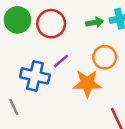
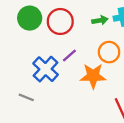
blue cross: (35, 76) -> (46, 69), turned 30
gray line: (14, 107) -> (26, 97), turned -42

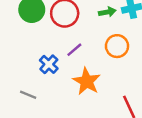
blue cross: (46, 69) -> (49, 64), size x0.7
orange star: (93, 76) -> (87, 81), moved, turned 30

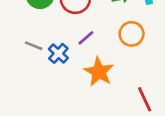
gray line: (28, 95) -> (34, 46), moved

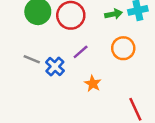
orange star: (99, 72) -> (93, 84), size x0.6

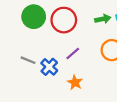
orange star: (93, 84) -> (75, 82), moved

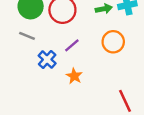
gray line: (28, 60) -> (27, 36), moved

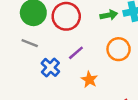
orange star: (74, 76) -> (89, 80), moved

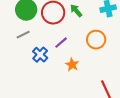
green arrow: (109, 15) -> (76, 11), moved, turned -120
gray line: (30, 43) -> (23, 35), turned -48

